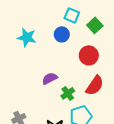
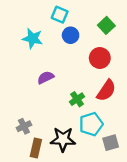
cyan square: (72, 15) -> (60, 15), moved
purple semicircle: (50, 78) -> (46, 78), moved

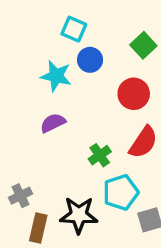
cyan star: (33, 38) -> (56, 76), moved

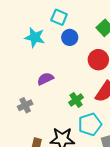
cyan star: (56, 76) -> (35, 37), moved
gray cross: (21, 196) -> (25, 105), moved

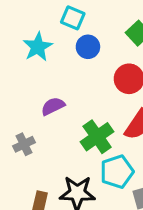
cyan star: (35, 37) -> (38, 47), turned 30
green cross: (76, 100) -> (97, 137), size x1.5

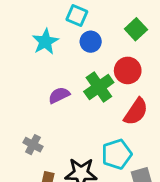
green cross: (97, 137) -> (99, 87), moved
gray cross: (24, 144) -> (33, 145), moved, turned -36

